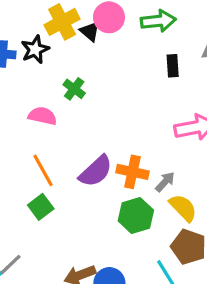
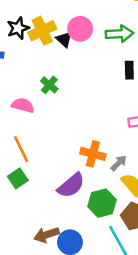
black star: (35, 49) -> (18, 28), moved
purple semicircle: (96, 171) -> (71, 185), moved
green hexagon: (136, 215) -> (102, 203), moved

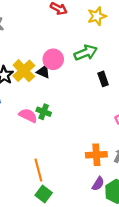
pink semicircle: (23, 105) -> (28, 115), moved, turned 30
orange line: (21, 149) -> (38, 170), turned 30
purple semicircle: (71, 185) -> (98, 184), moved, size x0.6

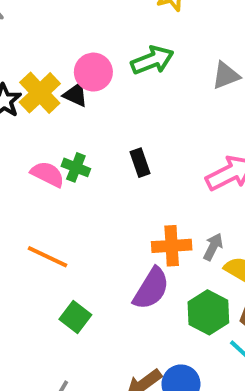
black rectangle: (103, 79) -> (140, 163), moved
orange line: (38, 170) -> (48, 257), moved, turned -50
purple semicircle: (98, 184) -> (151, 289), moved, size x1.6

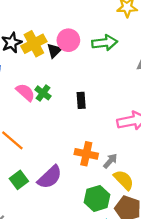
black triangle: (76, 95) -> (54, 51), turned 35
purple semicircle: (151, 289) -> (50, 177), moved

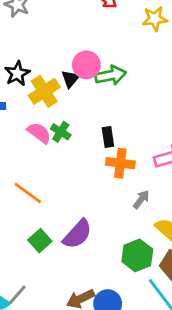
green arrow: (105, 43) -> (111, 75), moved
yellow cross: (34, 44) -> (44, 91), moved
orange cross: (86, 154) -> (120, 163), moved
gray arrow: (110, 161) -> (141, 199), moved

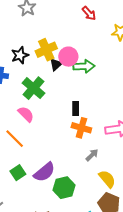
yellow cross: (44, 91) -> (46, 50), moved
green cross: (61, 132) -> (34, 88), moved, size x1.6
pink semicircle: (39, 133) -> (26, 114), moved
green hexagon: (137, 255) -> (64, 188), moved

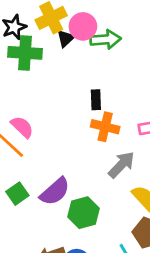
green cross: (34, 88) -> (25, 53), moved, turned -35
pink semicircle: (26, 114) -> (22, 127), moved
gray arrow: (92, 155) -> (121, 165), size x1.5

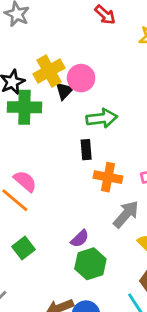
green arrow: (105, 39) -> (102, 118), moved
black rectangle: (96, 100) -> (86, 150), moved
purple semicircle: (55, 192) -> (80, 239), moved, size x0.6

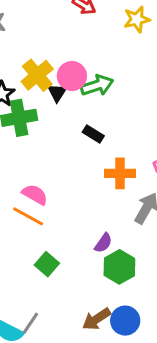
green arrow: (102, 118) -> (97, 85), moved
black rectangle: (86, 150) -> (93, 134), moved, turned -42

